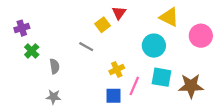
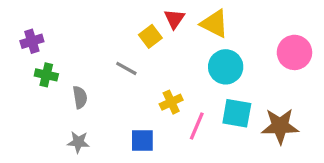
yellow triangle: (169, 17) -> (214, 24), moved
green cross: (32, 51) -> (46, 75), turned -32
blue square: (113, 96) -> (142, 140), moved

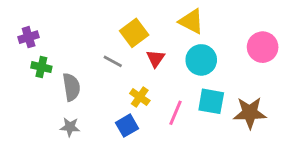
red triangle: (174, 19) -> (156, 59), moved
yellow square: (150, 36) -> (134, 33), size x1.4
gray semicircle: (80, 97) -> (71, 87), size x1.4
yellow cross: (171, 102) -> (140, 97), moved, turned -30
blue square: (142, 140) -> (127, 126), turned -30

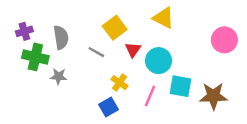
cyan circle: (201, 60) -> (159, 61), moved
green cross: (41, 67) -> (35, 57), size x1.5
gray semicircle: (71, 87) -> (61, 37), moved
gray star: (70, 127) -> (59, 76), moved

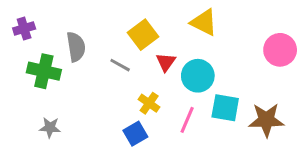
purple cross: (24, 31) -> (24, 29), moved
gray star: (59, 76) -> (50, 128), moved

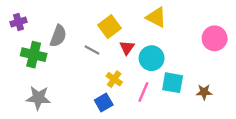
gray semicircle: (76, 47) -> (58, 36), turned 30
brown star: (266, 120) -> (204, 92), size x0.6
gray star: (50, 128) -> (38, 98), size x1.5

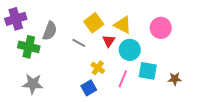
yellow triangle: (156, 17) -> (123, 25), moved
purple cross: (18, 22) -> (16, 19), size x1.5
pink circle: (215, 38) -> (161, 28), moved

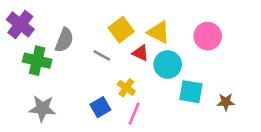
purple cross: (16, 19) -> (20, 24), turned -35
red triangle: (109, 41) -> (141, 53), turned -40
pink line: (123, 79) -> (134, 114), moved
blue square: (89, 88) -> (100, 107), moved

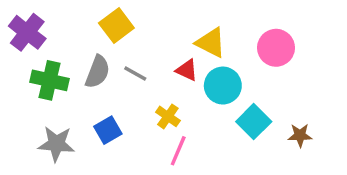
yellow square: (121, 30) -> (116, 25), moved
gray semicircle: (64, 40) -> (98, 72), moved
cyan square: (191, 92) -> (254, 122), turned 35
blue square: (100, 107) -> (108, 130), moved

